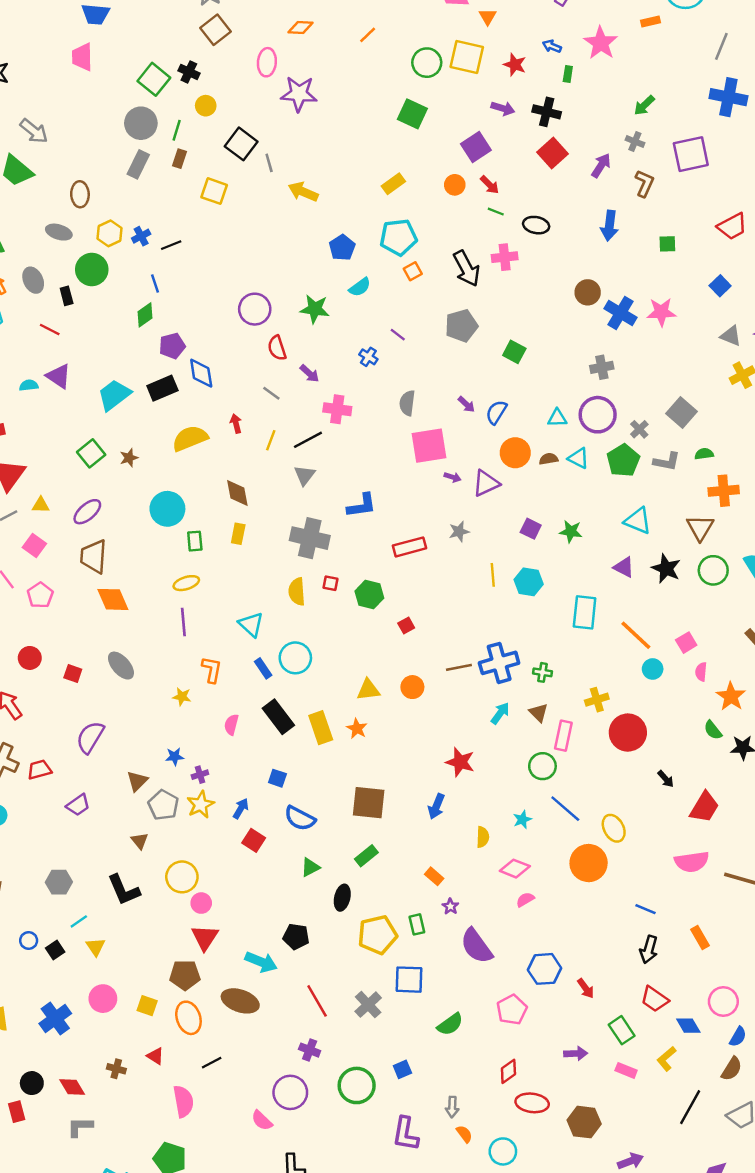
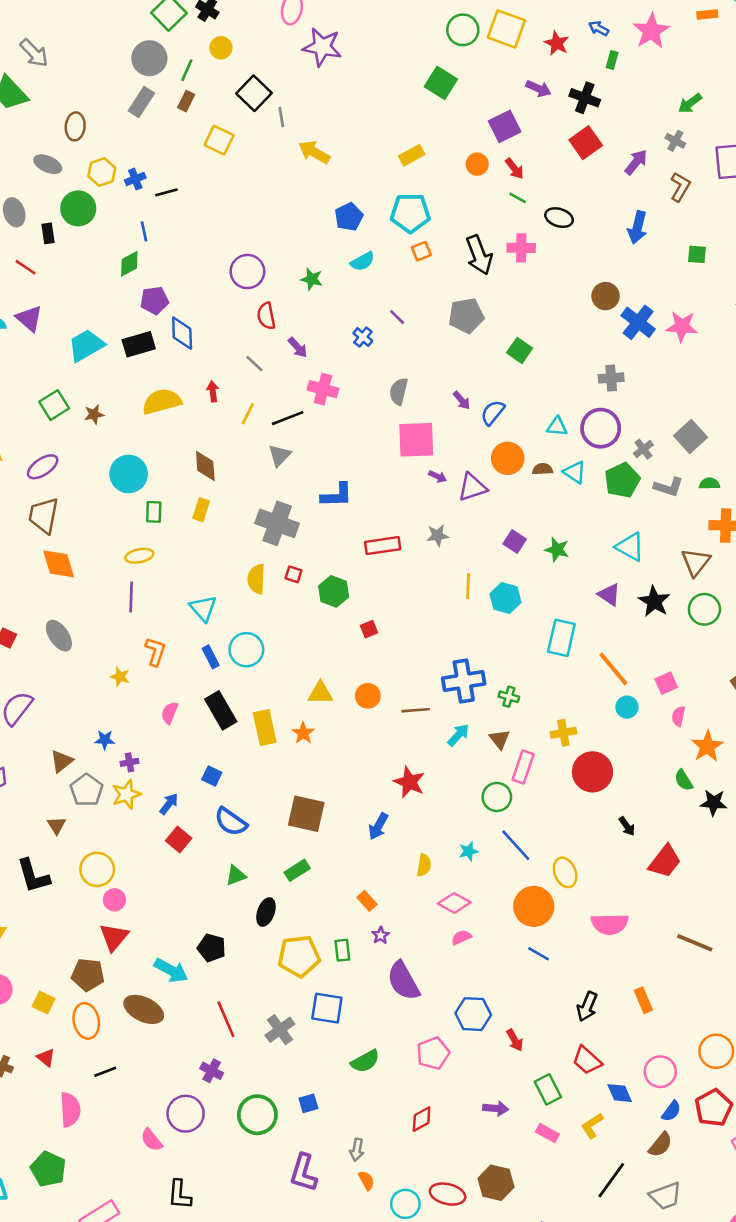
green star: (315, 309) -> (312, 279), size x0.7
brown line: (459, 667) -> (416, 710), moved
pink semicircle: (692, 862) -> (610, 924), moved
blue line: (645, 909) -> (539, 954), moved
red ellipse: (532, 1103) -> (447, 1194), moved

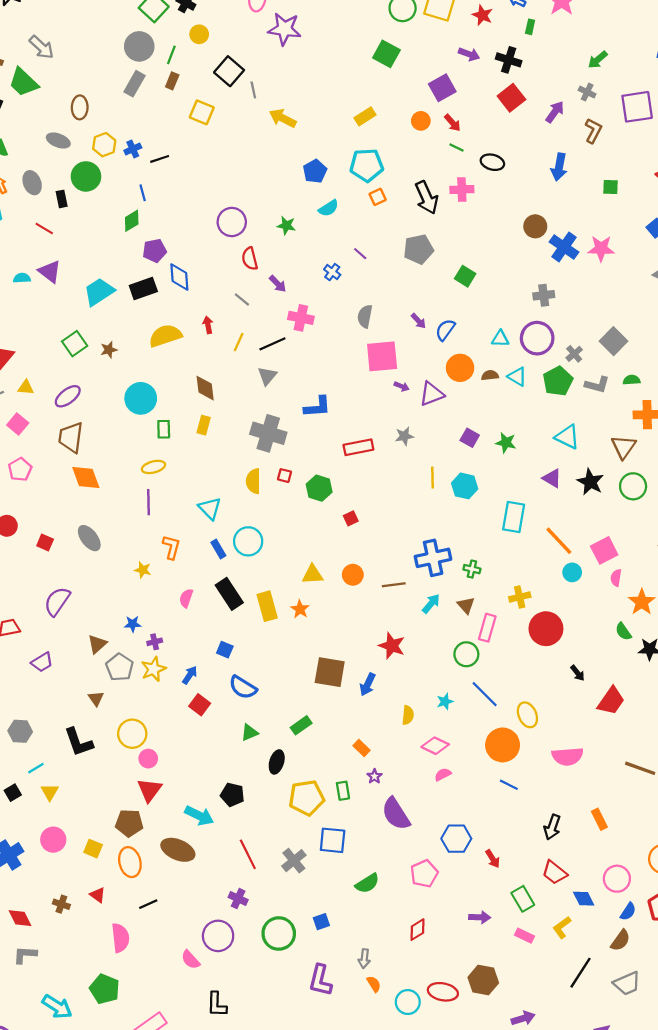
pink square: (666, 683) -> (604, 550), size x1.4
brown square: (306, 814) -> (330, 672), moved

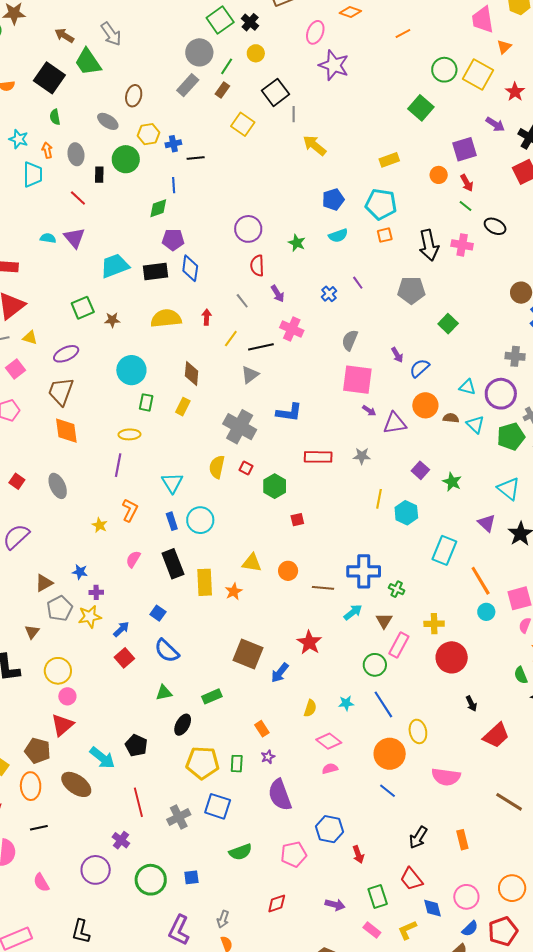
pink semicircle: (191, 960) -> (41, 883), moved

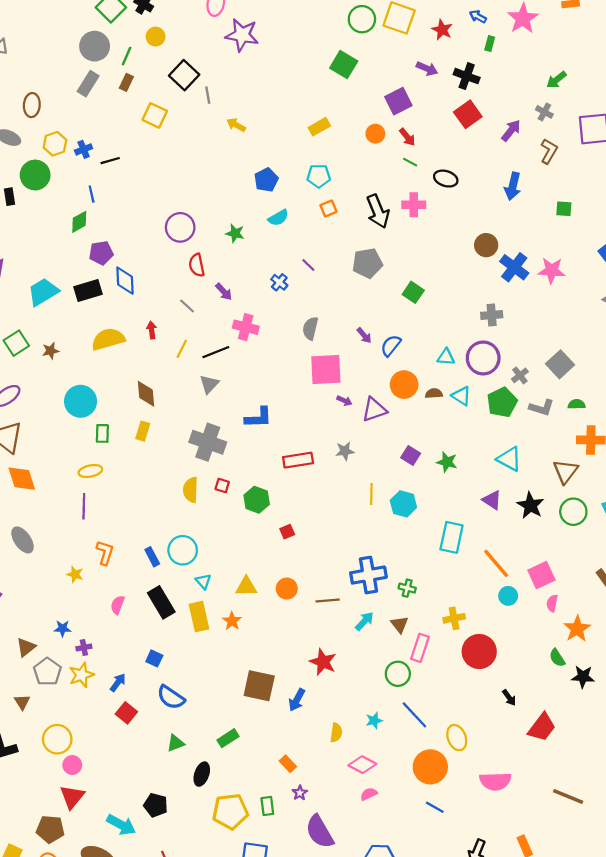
yellow arrow: (315, 145) -> (236, 125), size x0.7
cyan pentagon: (381, 204) -> (319, 176), size x0.7
cyan triangle: (172, 483) -> (203, 581), moved, size x0.7

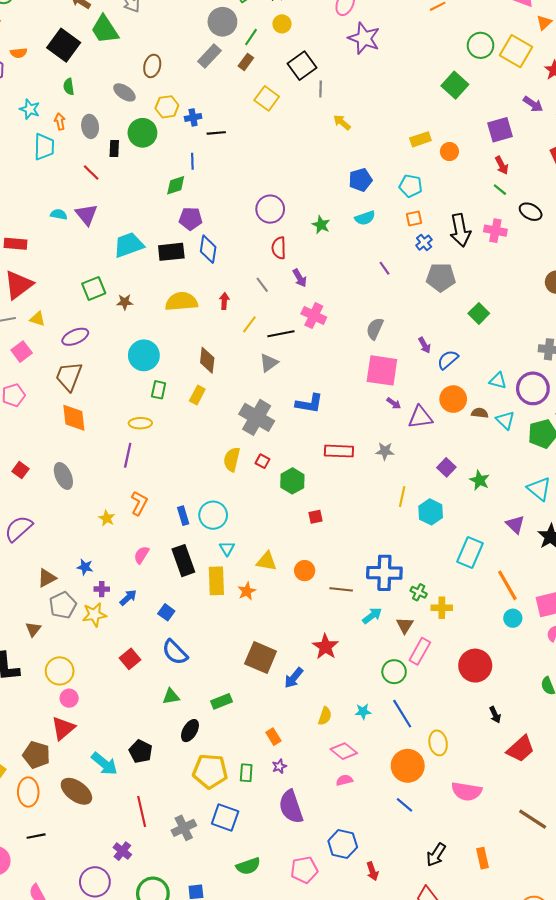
orange circle: (375, 134) -> (449, 152), moved
blue cross: (279, 282) -> (424, 243), moved
yellow cross: (454, 618) -> (442, 608), moved
blue arrow: (118, 683) -> (128, 598), moved

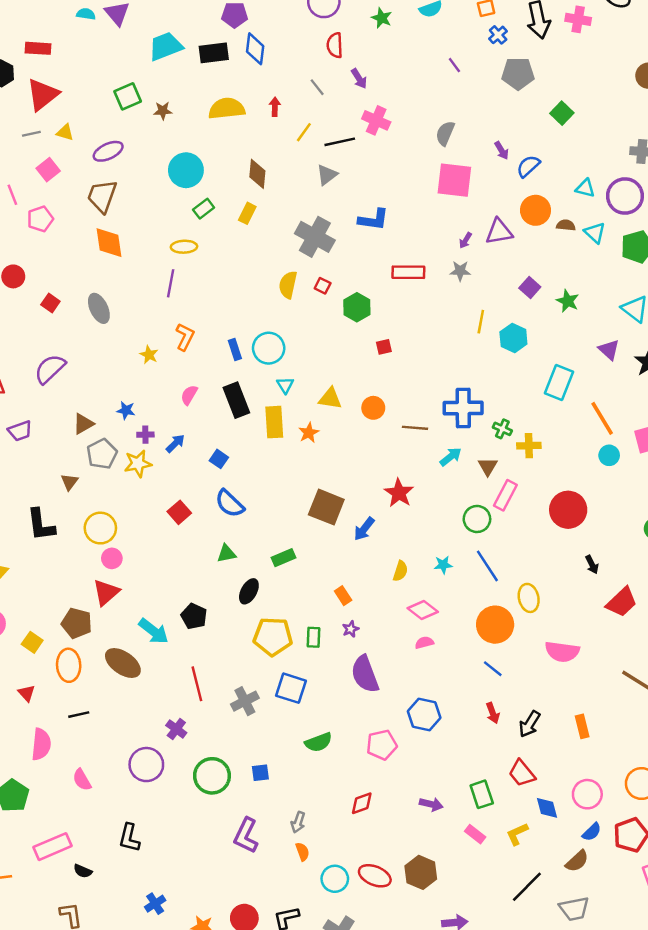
green rectangle: (159, 390) -> (204, 209), turned 42
purple arrow: (394, 403) -> (465, 240), moved, turned 88
red arrow: (372, 871) -> (493, 713), moved

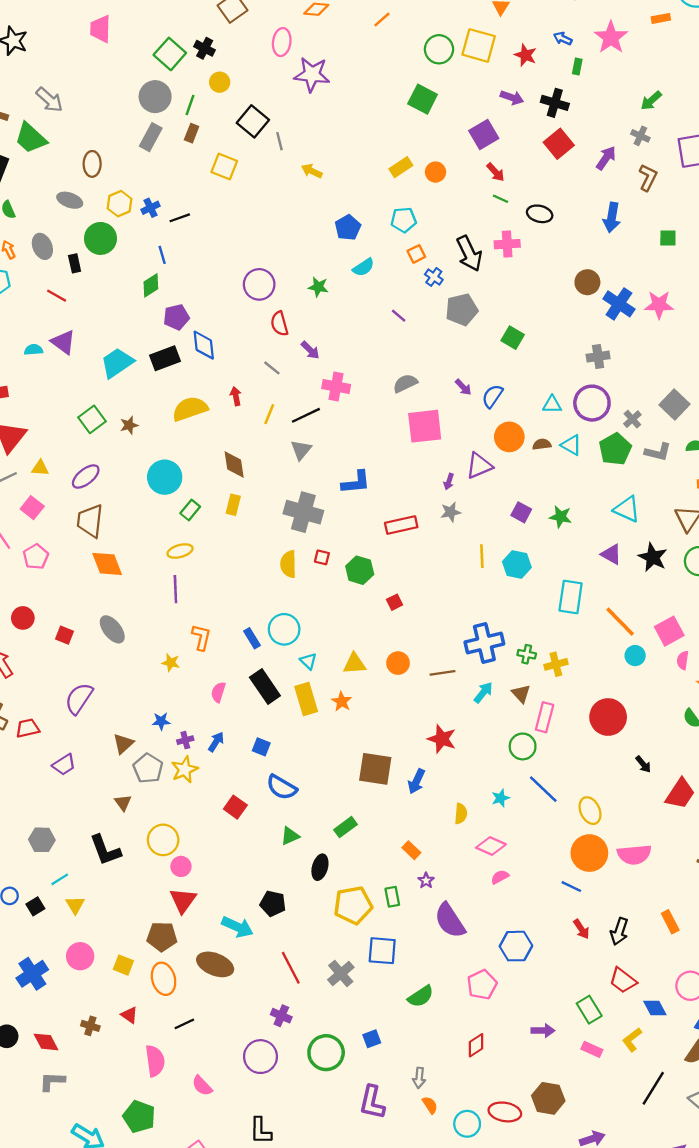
gray semicircle: (445, 133) -> (405, 383), turned 55
orange circle: (495, 625) -> (589, 853), moved

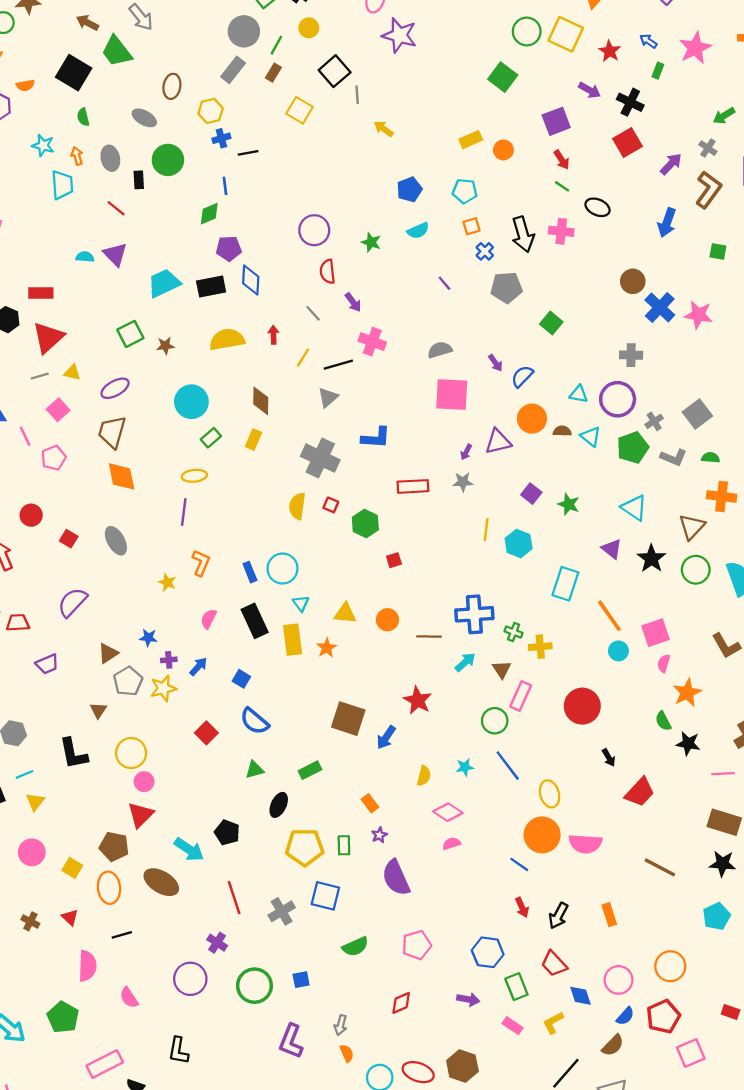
brown L-shape: (648, 177) -> (708, 190), size x1.4
yellow hexagon: (119, 204) -> (211, 111), moved
blue hexagon: (516, 946) -> (488, 952), moved

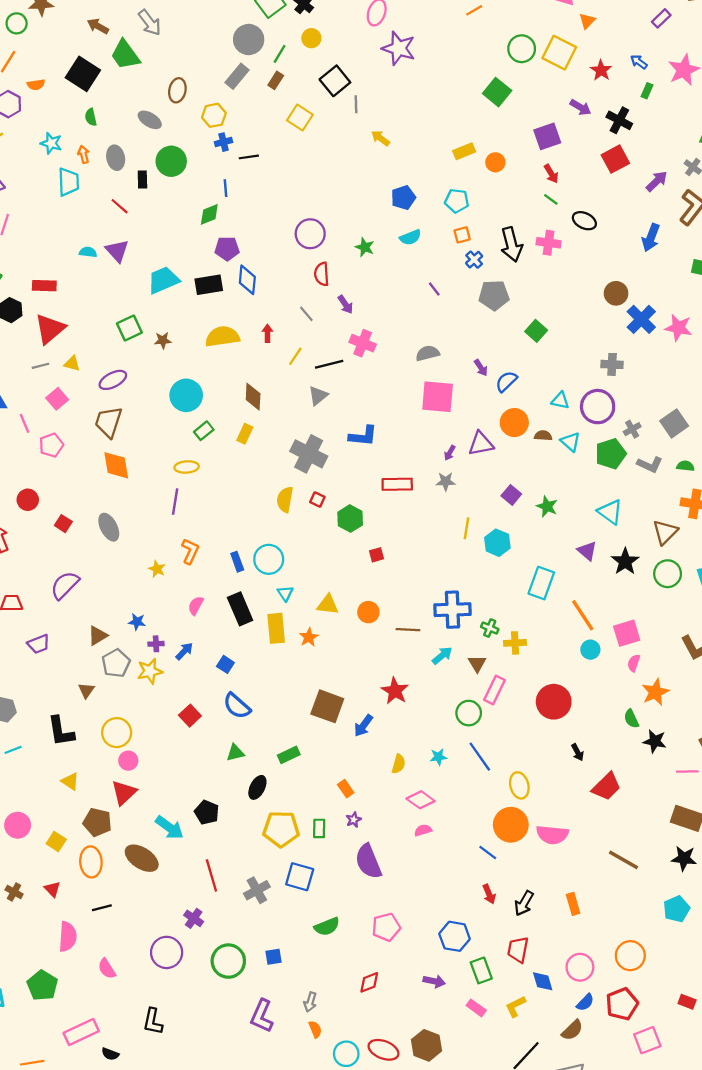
yellow triangle: (35, 802) -> (70, 781), moved, turned -36
red trapezoid: (554, 964) -> (518, 950), turned 52

